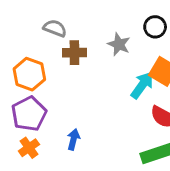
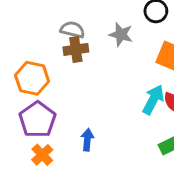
gray semicircle: (55, 28) -> (72, 30), moved
cyan arrow: (142, 85) -> (153, 100), moved

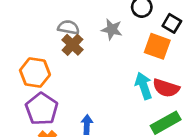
brown cross: (76, 49) -> (72, 45), turned -35
cyan arrow: (153, 100) -> (144, 86), turned -44

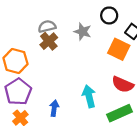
gray semicircle: (69, 27) -> (47, 26), turned -30
cyan arrow: (144, 86) -> (89, 96), moved

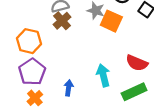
orange square: (119, 49) -> (111, 21), moved

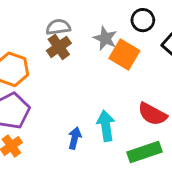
blue arrow: (69, 88) -> (75, 138), moved

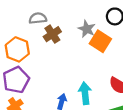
gray semicircle: (58, 27) -> (38, 18), moved

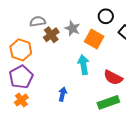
gray star: (87, 29) -> (72, 28), moved
cyan arrow: (85, 93) -> (83, 65), moved

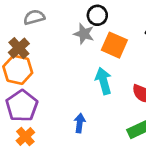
black circle: (106, 16) -> (97, 15), moved
gray semicircle: (38, 21) -> (34, 17), moved
brown cross: (51, 35) -> (19, 48), moved

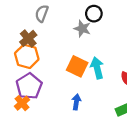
gray semicircle: (34, 17) -> (42, 14), turned -56
orange square: (114, 45) -> (77, 66), moved
orange cross: (25, 137) -> (22, 103), moved

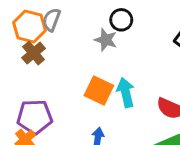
orange hexagon: (27, 56) -> (30, 27), moved
purple pentagon: (29, 86) -> (35, 117), turned 30

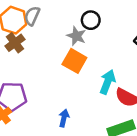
orange square: (99, 91) -> (74, 61), moved
cyan arrow: (126, 92) -> (108, 82), moved, turned 30

